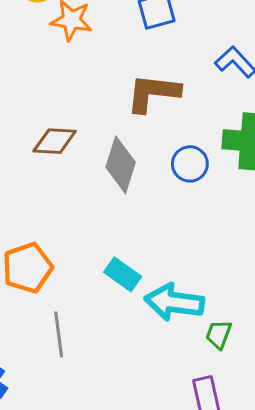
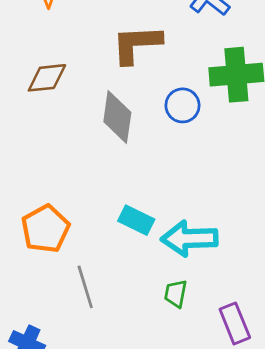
brown diamond: (55, 141) -> (47, 78), moved
green trapezoid: (219, 334) -> (176, 294), moved

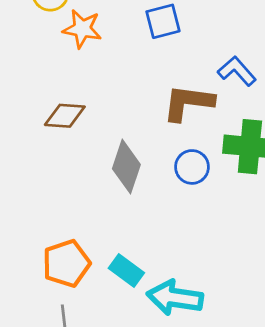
brown L-shape: (137, 44) -> (188, 103), moved
orange pentagon: (45, 229) -> (66, 263), moved

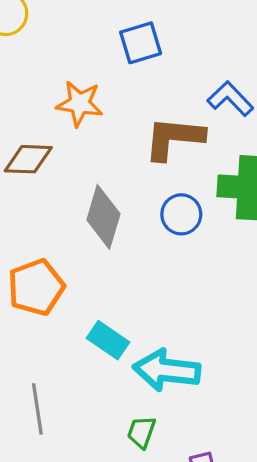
orange star: (82, 29) -> (80, 104), moved
orange pentagon: (66, 263) -> (36, 287), moved

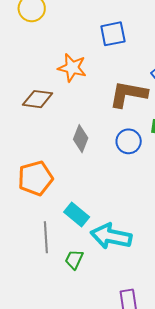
gray diamond: (103, 217) -> (81, 139), size x0.7
gray line: (37, 409) -> (46, 237), moved
green trapezoid: (141, 432) -> (74, 259), moved

